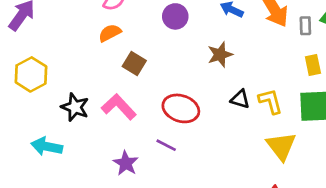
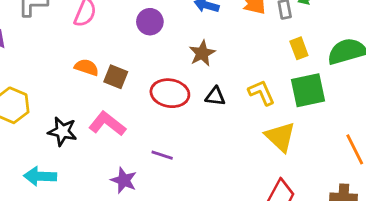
orange semicircle: (110, 33) -> (87, 67), moved, turned 55
black triangle: (240, 99) -> (215, 96), moved
red ellipse: (181, 108) -> (170, 93), moved

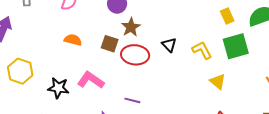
brown star: (202, 53) -> (131, 27), moved
brown square: (116, 77) -> (110, 44), moved
black triangle: (215, 96) -> (169, 45), moved, turned 42
yellow triangle: (280, 137) -> (218, 82), size x0.7

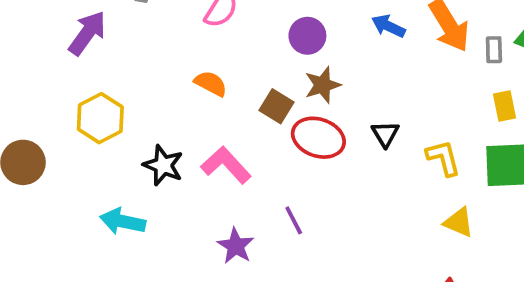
yellow triangle: (218, 82) -> (459, 222), turned -30
purple line: (132, 100) -> (294, 220), turned 35

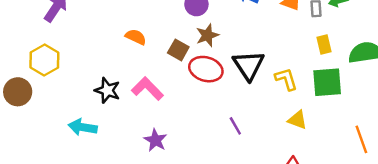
yellow hexagon: (100, 118) -> (44, 60), moved
black triangle: (385, 134) -> (249, 65), size x1.8
purple line: (294, 220) -> (235, 126), moved

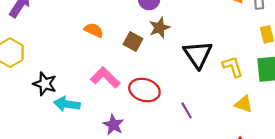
red ellipse: (206, 69) -> (144, 90), moved
black star: (107, 90) -> (45, 84), moved
cyan arrow: (83, 127) -> (67, 104), moved

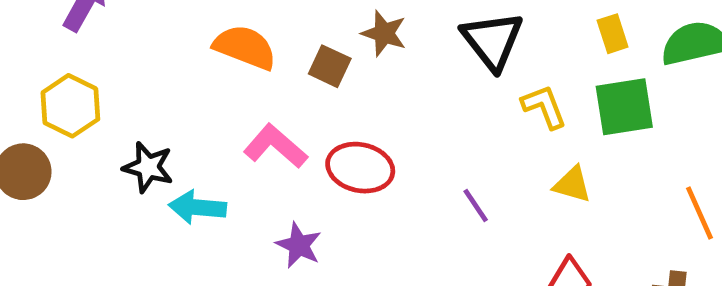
brown star: (160, 28) -> (384, 33), turned -30
orange semicircle: (94, 30) -> (245, 47), size x1.5
black triangle: (198, 54) -> (492, 41), moved
purple line: (187, 110) -> (476, 205), moved

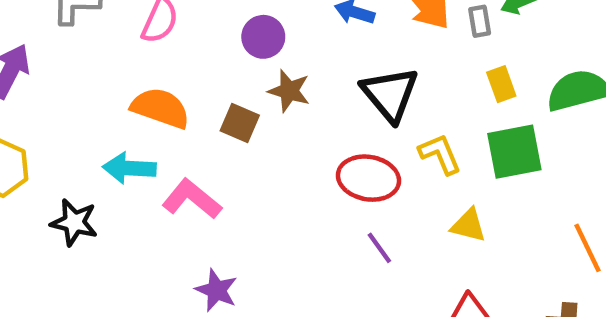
red ellipse: (360, 168) -> (368, 178), moved
cyan arrow: (197, 207) -> (129, 168), moved

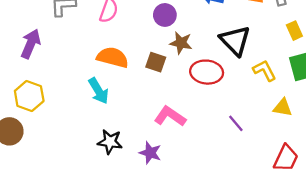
cyan arrow: (129, 168) -> (99, 91), turned -120
red ellipse: (368, 178) -> (207, 72), moved
pink L-shape: (192, 199) -> (170, 116), moved
black star: (74, 222) -> (110, 142), moved

